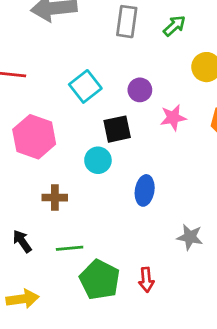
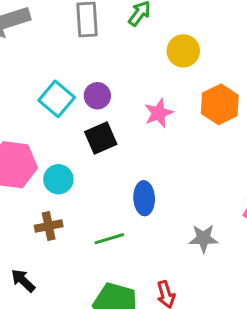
purple circle: (140, 90) -> (97, 96), moved
cyan circle: (98, 160) -> (58, 179), moved
green line: (70, 248) -> (109, 239), moved

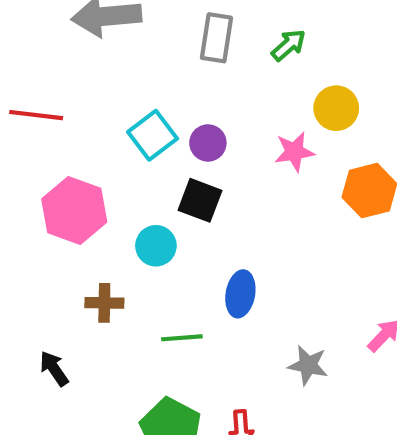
pink star: (159, 113) -> (294, 152), moved
black square: (101, 138) -> (200, 200), turned 32
cyan circle: (58, 179) -> (156, 246), moved

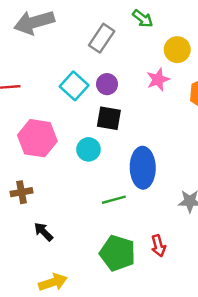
gray rectangle: (217, 38) -> (102, 38), moved, turned 36
green arrow: (289, 45) -> (143, 19), turned 90
blue ellipse: (240, 294) -> (143, 168), size x1.5
brown cross: (104, 303) -> (21, 192), moved

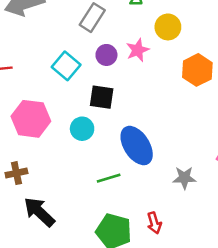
pink star: (158, 80) -> (138, 50), moved
purple circle: (107, 84) -> (106, 55), moved
blue ellipse: (143, 168) -> (137, 146), turned -30
black arrow: (43, 232) -> (39, 212), size x1.6

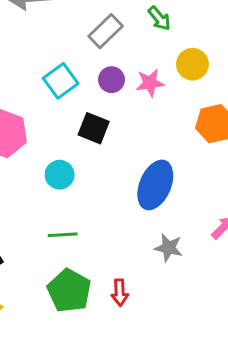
cyan circle: (82, 129) -> (60, 175), moved
blue ellipse: (137, 146) -> (155, 185), moved, turned 42
green line: (109, 178) -> (63, 235), moved

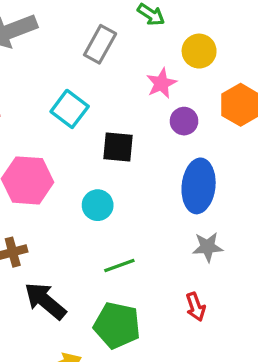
purple circle: (112, 80) -> (184, 121), moved
gray star: (168, 248) -> (208, 247), moved
green pentagon: (69, 291) -> (117, 325), moved

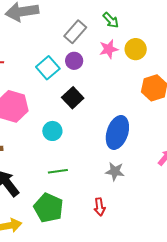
pink star: (161, 83) -> (109, 49), moved
purple circle: (184, 121) -> (74, 61), moved
black square: (118, 147) -> (73, 98), turned 30

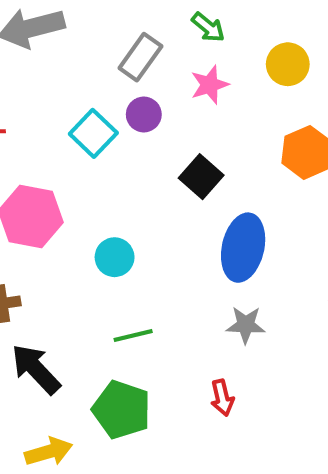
yellow circle: (136, 49) -> (288, 64), moved
black square: (73, 98) -> (201, 177), moved

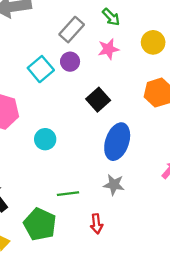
green line: (133, 336) -> (68, 194), moved

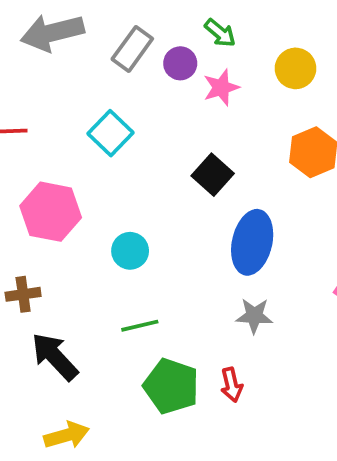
gray rectangle: (72, 30) -> (132, 49), moved
purple circle: (70, 62) -> (180, 63), moved
green line: (68, 194) -> (140, 326), moved
green pentagon: (40, 224) -> (171, 386), moved

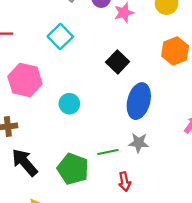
green line: (140, 326) -> (108, 152), moved
green pentagon: (171, 386) -> (73, 169), moved

